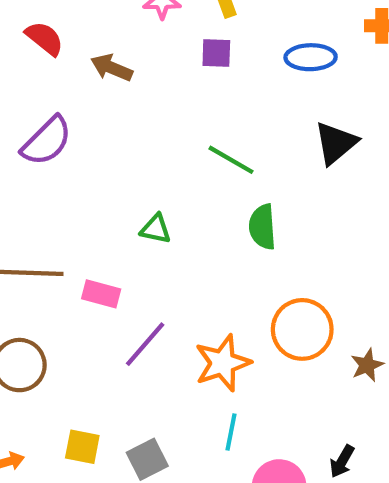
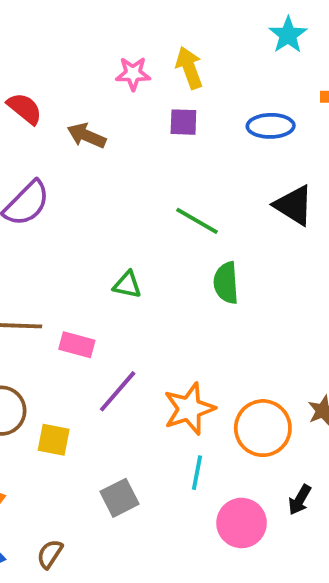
black triangle: (336, 143) -> (294, 205), turned -48
orange circle: (302, 329) -> (263, 428), moved
yellow square: (82, 447) -> (54, 440), moved

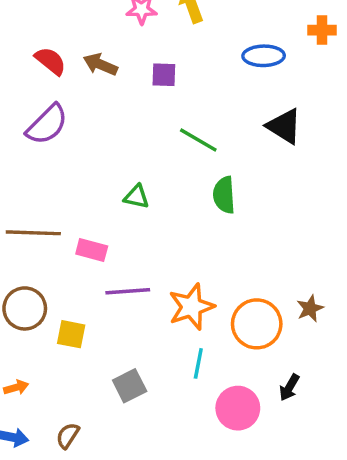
red semicircle: (25, 108) -> (50, 61), moved
purple square: (183, 122) -> (164, 75), moved
purple line: (118, 391) -> (128, 291), turned 45

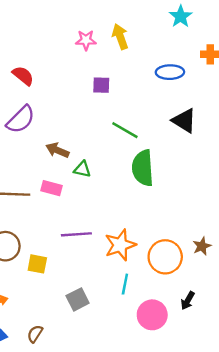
brown arrow: (100, 64) -> (57, 150), moved
green semicircle: (224, 195) -> (143, 168), size x1.4
pink rectangle: (92, 250) -> (52, 188), moved

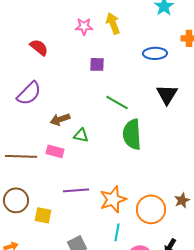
red semicircle: (23, 76) -> (39, 47), moved
black triangle: (184, 121) -> (167, 94), turned 30
brown arrow: (57, 150) -> (60, 119), turned -42

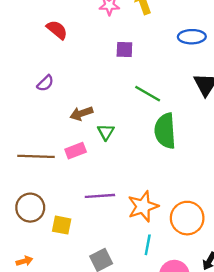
purple semicircle: (29, 93) -> (45, 83), size x0.6
green triangle: (81, 135) -> (106, 132), turned 49
pink rectangle: (55, 151) -> (76, 151), turned -36

